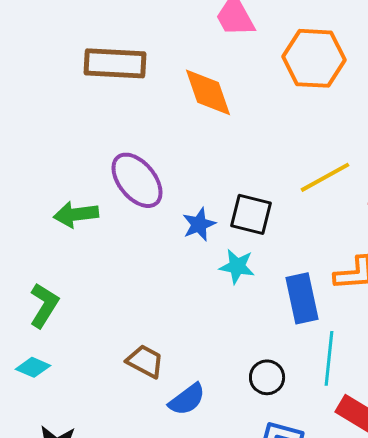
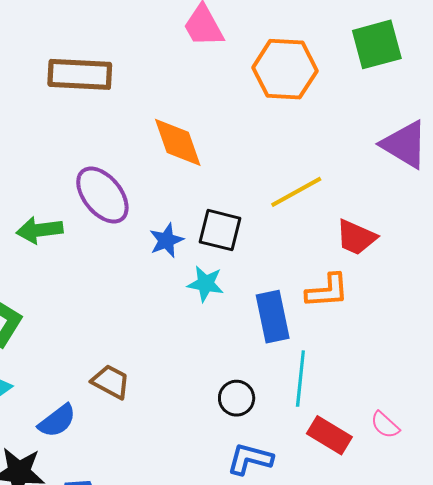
orange diamond: (208, 92) -> (178, 142), moved
blue semicircle: (187, 399) -> (57, 421), moved

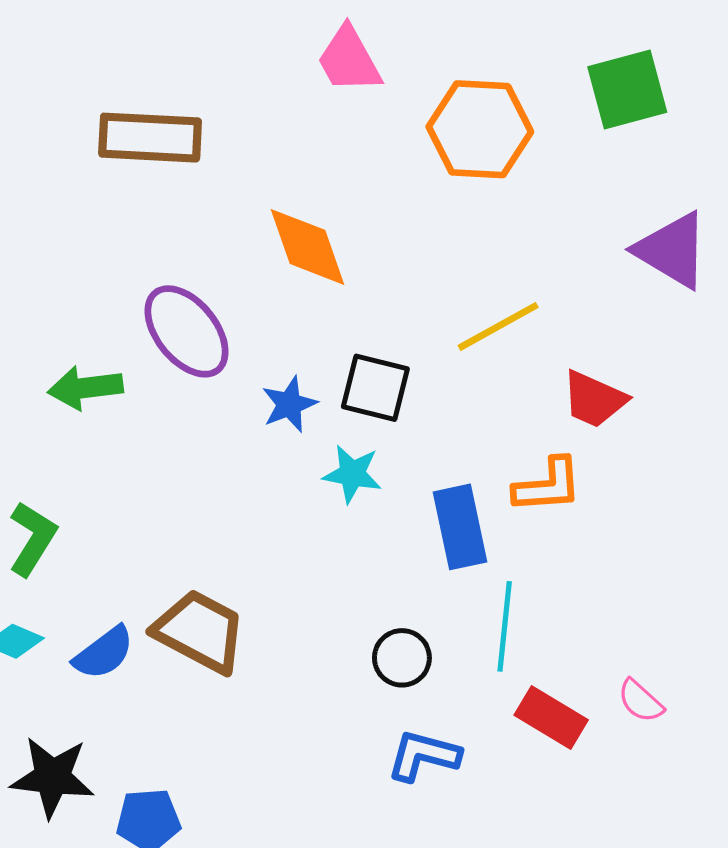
brown trapezoid: (111, 382) -> (200, 631), size x1.5
blue semicircle: (57, 421) -> (104, 653), moved

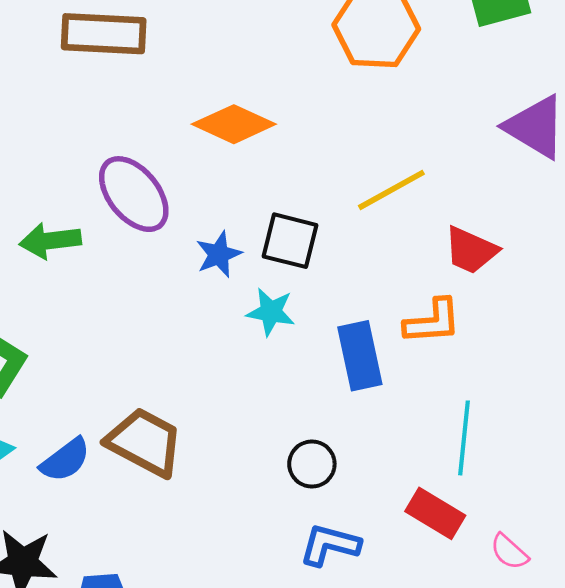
orange diamond: (307, 247) -> (234, 124), turned -46
cyan line: (505, 626) -> (464, 438), moved
pink semicircle: (641, 701) -> (509, 552), moved

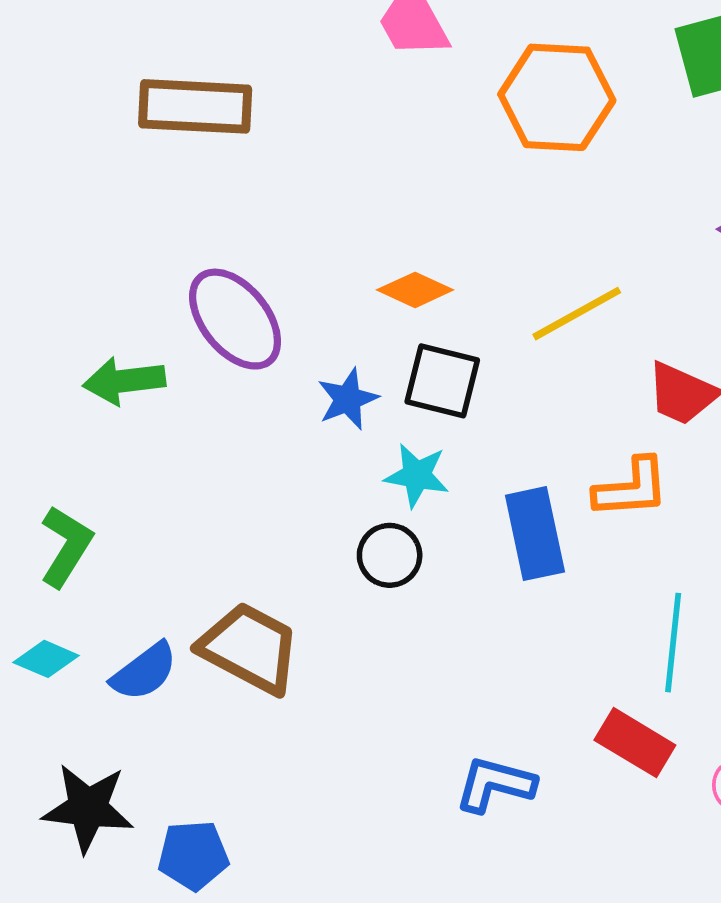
orange diamond: (234, 124) -> (415, 290), moved, size x0.7
black circle: (312, 464) -> (390, 555), moved

